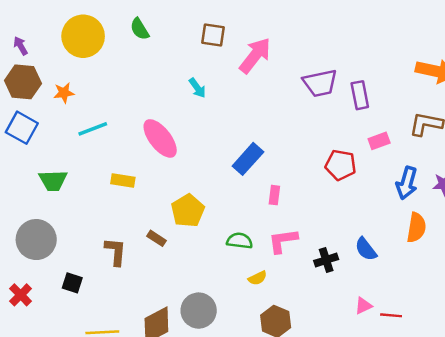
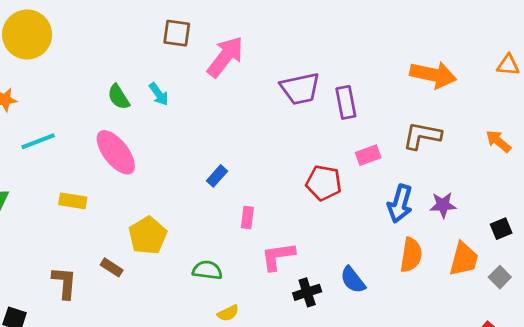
green semicircle: (140, 29) -> (119, 97), moved
blue rectangle: (248, 159) -> (217, 176), size x0.6
pink L-shape: (283, 241) -> (278, 256), moved

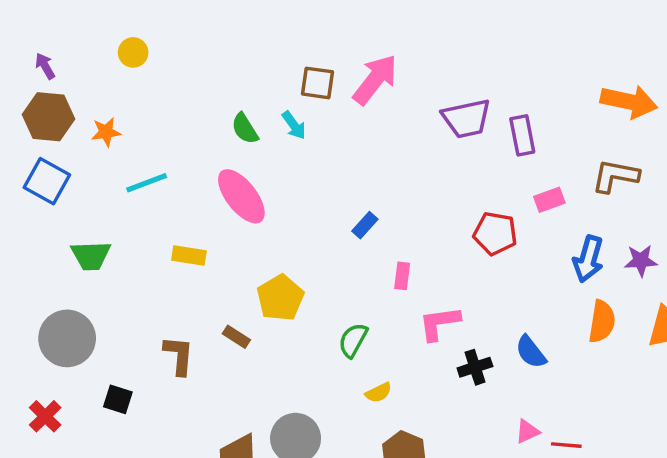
brown square: (177, 33) -> (318, 83), moved
yellow circle: (27, 35) -> (133, 52), size x0.5
green semicircle: (207, 270) -> (353, 340), turned -68

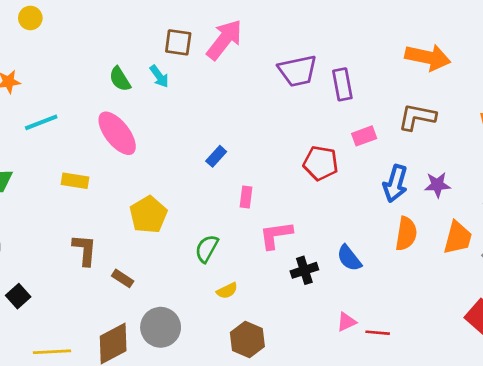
brown rectangle: (236, 337) -> (123, 278), moved
brown L-shape: (179, 355) -> (85, 250), moved
black square: (118, 399) -> (18, 296), turned 30

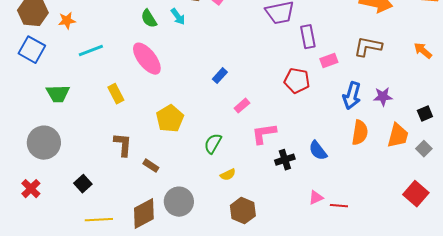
purple rectangle: (342, 84) -> (308, 37), moved
yellow rectangle: (75, 181) -> (116, 94), turned 54
pink rectangle: (246, 197) -> (242, 106), turned 42
black square: (18, 296) -> (83, 184), moved

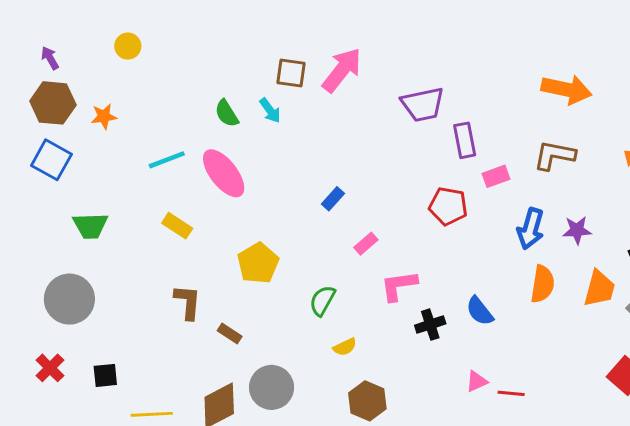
cyan line: (91, 51) -> (167, 160), moved
yellow rectangle: (116, 94) -> (177, 226), turned -30
black square: (83, 184) -> (105, 375), moved, turned 36

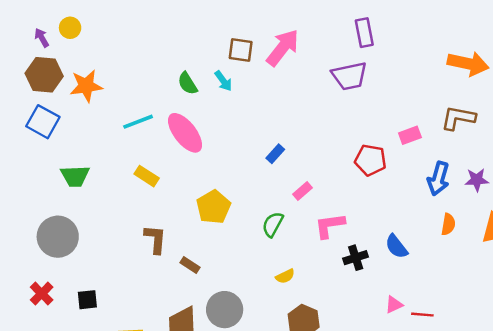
yellow circle: (128, 46) -> (70, 28), moved
orange star: (104, 116) -> (86, 86), size x1.5
purple rectangle: (465, 140) -> (364, 33), moved
orange semicircle: (543, 284) -> (448, 224), size x0.7
green semicircle: (322, 301) -> (273, 224), moved

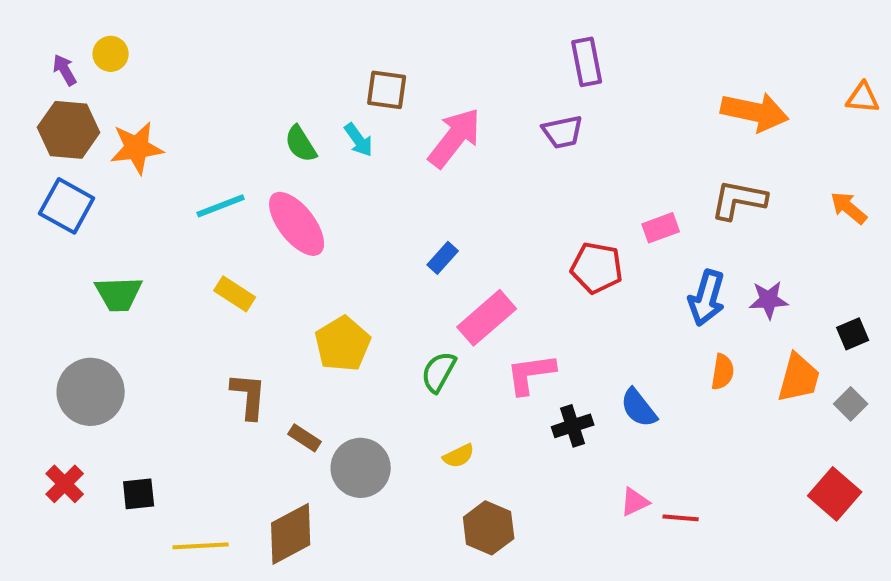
pink arrow: (283, 48) -> (455, 138), moved
purple trapezoid: (349, 76) -> (563, 132), size x0.7
pink rectangle: (302, 191) -> (487, 318), size x1.8
gray circle: (225, 310) -> (361, 468), moved

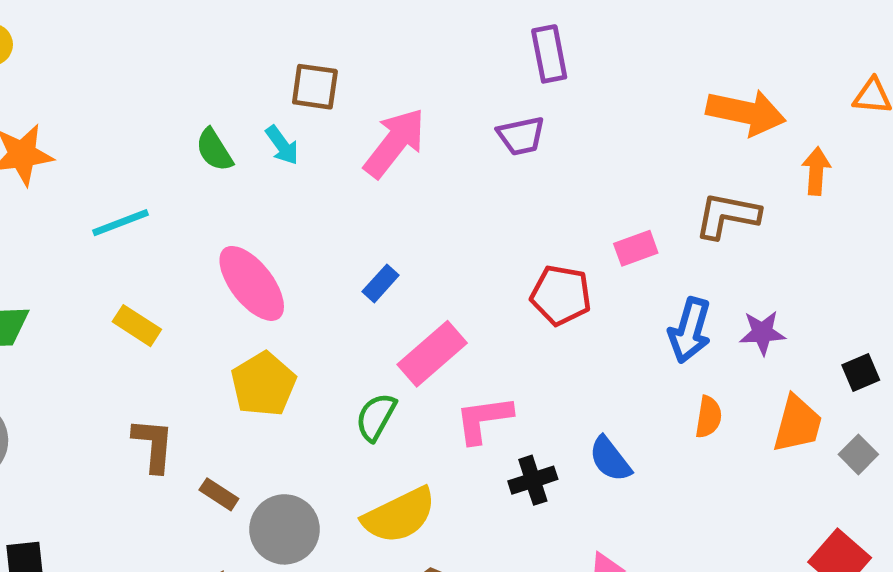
orange arrow: (849, 208) -> (816, 171), moved, turned 54
pink ellipse: (297, 224) -> (252, 283), moved
yellow semicircle: (459, 456) -> (399, 515), size x2.0

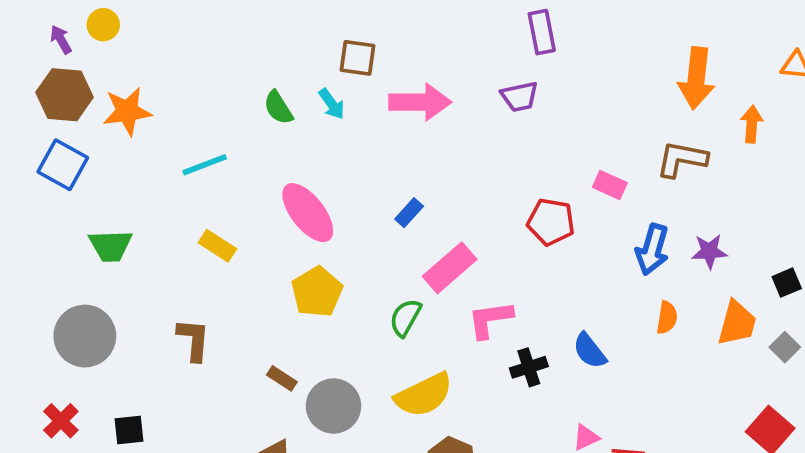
orange arrow: (746, 112) -> (696, 78), turned 84
pink arrow: (395, 143) -> (420, 102), turned 52
pink rectangle: (636, 248) -> (610, 185), turned 44
brown L-shape: (153, 445) -> (194, 340), moved

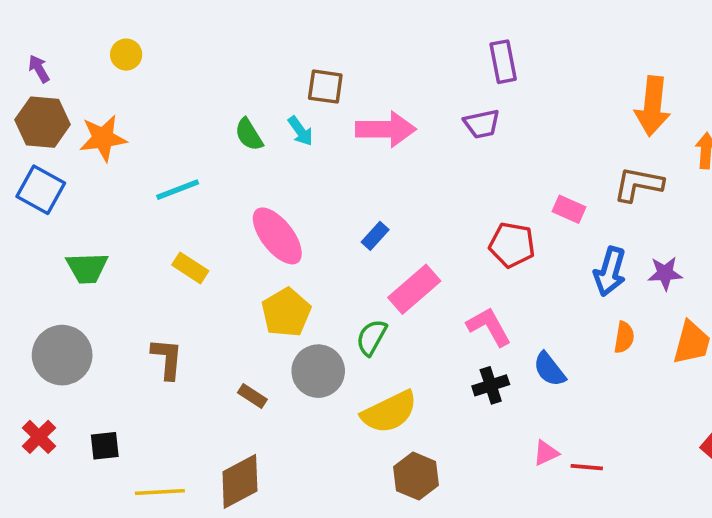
yellow circle: (103, 25) -> (126, 55), moved
pink L-shape: (490, 319) -> (489, 327), moved, turned 69
gray circle: (334, 406) -> (318, 371), moved

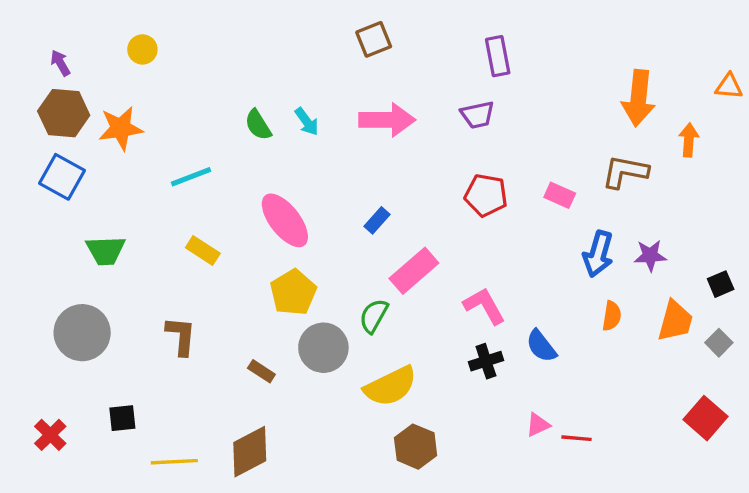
brown square: (325, 87) -> (374, 39), moved, turned -30
red pentagon: (512, 245) -> (486, 195), moved
red cross: (39, 437) -> (50, 435), moved

